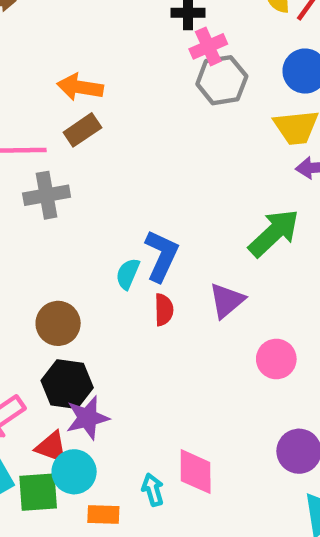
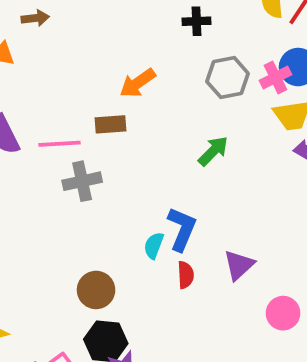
pink cross: (208, 46) -> (275, 78), moved
orange arrow: (80, 87) -> (138, 83), moved, turned -42
brown rectangle: (82, 130) -> (110, 124), turned 32
green arrow: (274, 233) -> (213, 151), moved, size x0.7

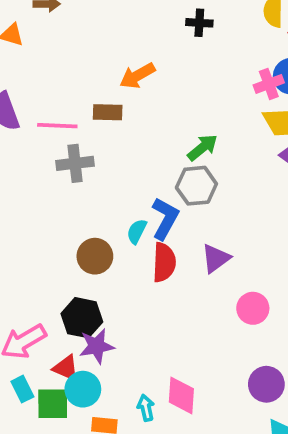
gray hexagon: (228, 78) -> (196, 186), moved
red semicircle: (186, 275) -> (164, 262), size x1.5
brown circle: (96, 290) -> (95, 256), moved

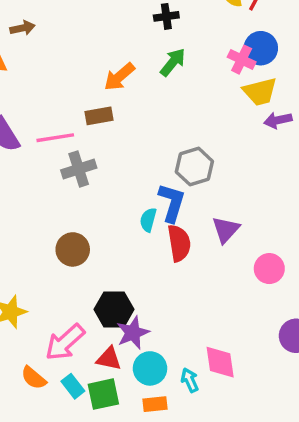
pink cross: (269, 84) -> (242, 60), turned -32
green arrow: (202, 148) -> (173, 62), moved
brown circle: (95, 256) -> (73, 249), moved
cyan circle: (83, 389) -> (150, 368), moved

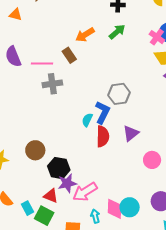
brown rectangle: (99, 116) -> (69, 55), turned 56
brown circle: (73, 249) -> (35, 150), moved
pink arrow: (65, 342) -> (85, 192), moved
cyan circle: (150, 368) -> (130, 207), moved
green square: (103, 394) -> (44, 216), turned 30

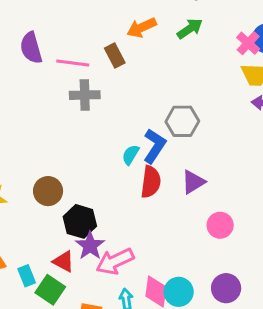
purple star: (67, 183) -> (90, 246), turned -30

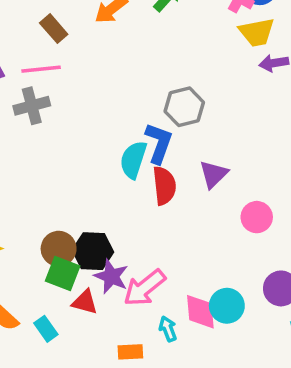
brown rectangle: (115, 55) -> (54, 29), moved
gray cross: (85, 95) -> (32, 106), moved
cyan semicircle: (131, 155) -> (133, 160), size x1.5
brown circle: (48, 191) -> (59, 249), moved
green square: (50, 290) -> (63, 273), moved

